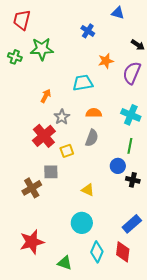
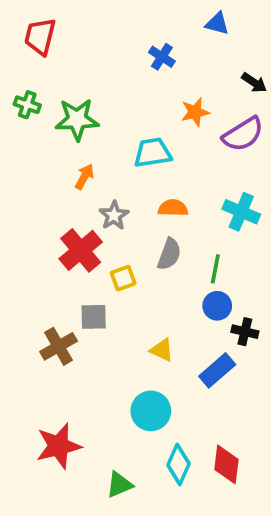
green star: (42, 49) -> (77, 119), moved
purple semicircle: (132, 73) -> (243, 134), turned -145
green line: (130, 146) -> (215, 269), moved
blue rectangle: (132, 224) -> (217, 370), moved
green triangle: (65, 263) -> (119, 485), turned -42

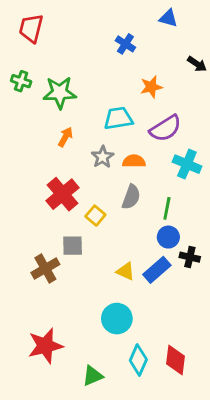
purple semicircle: (243, 134) -> (165, 128), moved
gray star: (114, 215) -> (103, 157), moved
yellow square: (123, 278) -> (95, 216), turned -30
blue rectangle: (217, 370) -> (157, 270), moved

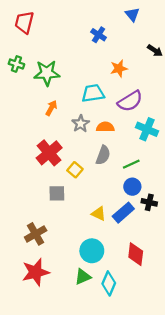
blue triangle: (168, 18) -> (132, 14), turned 35
green line: (167, 208) -> (131, 164), turned 54
brown cross: (45, 269) -> (36, 234), moved
red diamond: (176, 360) -> (136, 254), moved
green triangle: (93, 376) -> (83, 277), moved

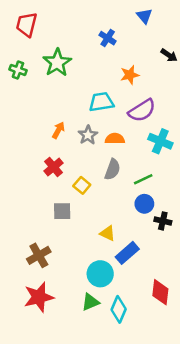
green star: (47, 73) -> (57, 63), moved, turned -30
orange arrow: (51, 108) -> (58, 130), moved
red cross: (49, 153) -> (54, 167), size x0.7
blue rectangle: (123, 213) -> (127, 253), moved
red diamond: (136, 254) -> (160, 292), moved

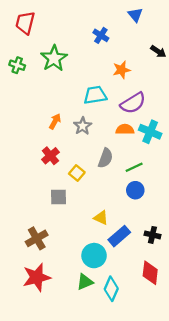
orange semicircle: (115, 139) -> (125, 129), moved
black cross: (163, 221) -> (152, 235), moved

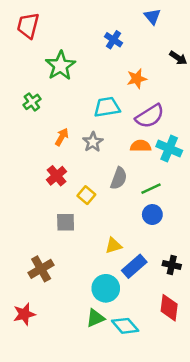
green cross: (17, 65) -> (32, 102), moved, turned 35
yellow triangle: (101, 218) -> (114, 246), turned -42
red star: (37, 277) -> (24, 314), moved, size x0.7
cyan diamond: (111, 289) -> (125, 326), turned -65

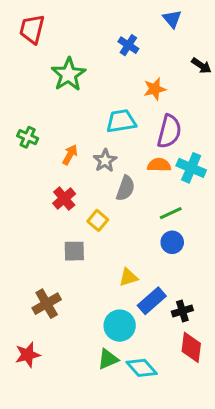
green cross: (32, 102) -> (28, 137), moved, turned -30
purple semicircle: (150, 116) -> (169, 131), turned -44
gray semicircle: (119, 178) -> (125, 188), moved
black cross: (172, 265) -> (182, 311), moved, turned -30

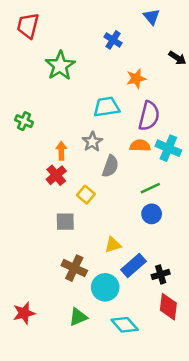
orange arrow: (70, 155) -> (61, 151), moved, turned -30
brown cross: (47, 304) -> (74, 268), moved, turned -35
green triangle: (108, 359) -> (78, 317), moved

